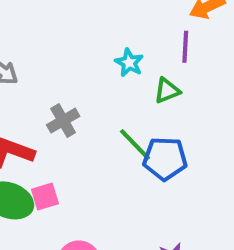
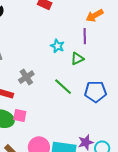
blue pentagon: (165, 159) -> (95, 92), moved
pink square: (45, 196) -> (20, 116), turned 32

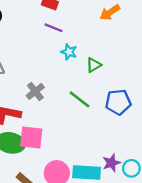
purple line: (85, 36) -> (54, 28), moved, turned -63
pink square: (20, 116) -> (31, 137), size x1.5

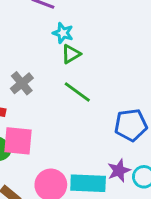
green triangle: (94, 65) -> (71, 54), moved
blue pentagon: (118, 102) -> (131, 125), moved

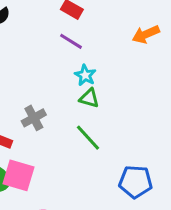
green triangle: (71, 54) -> (89, 98), turned 36

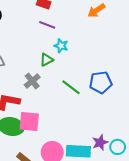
green triangle: (89, 98) -> (47, 60), moved, turned -32
blue pentagon: (136, 182) -> (101, 82), moved

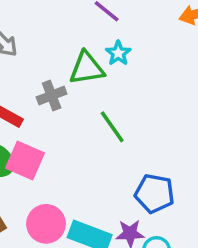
green triangle: (47, 60) -> (87, 68), size x1.5
blue pentagon: (101, 82) -> (154, 194), moved

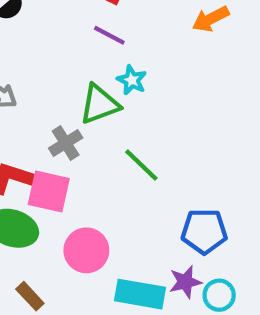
pink square: (25, 160) -> (49, 191), moved
pink circle: (46, 224) -> (86, 250), moved

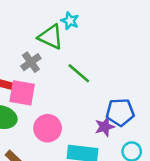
green triangle: (99, 104) -> (51, 37), turned 48
purple star: (185, 282) -> (105, 127), moved

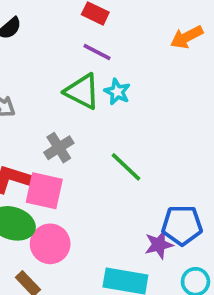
green triangle: (51, 37) -> (82, 91), moved
pink circle: (48, 128) -> (50, 244), moved

